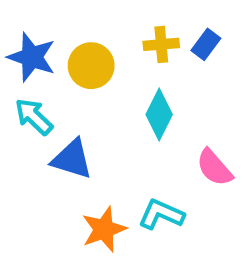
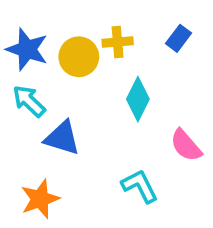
yellow cross: (161, 44) -> (118, 42), moved
cyan L-shape: (161, 214) -> (140, 186), turned 39
orange star: (104, 229) -> (40, 199), moved

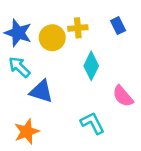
blue rectangle: (179, 38) -> (118, 26), turned -63

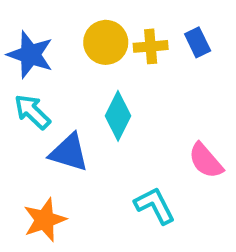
yellow cross: (78, 28) -> (151, 46), moved
yellow circle: (52, 38) -> (106, 42), moved
cyan diamond: (91, 66) -> (118, 116), moved

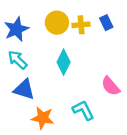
blue star: (30, 55) -> (16, 29), turned 30
blue triangle: (69, 153) -> (24, 89), moved
orange star: (45, 220) -> (43, 118), moved, turned 30

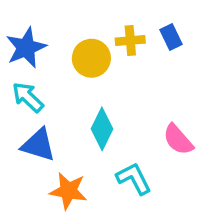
yellow circle: (57, 23) -> (91, 58), moved
cyan diamond: (64, 62) -> (102, 129), moved

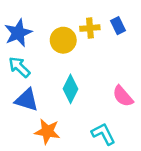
cyan L-shape: (134, 178) -> (103, 134), moved

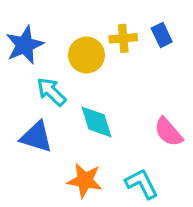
cyan arrow: (19, 67) -> (51, 92), moved
cyan diamond: (70, 89) -> (96, 122), turned -44
orange star: (47, 132) -> (85, 180), moved

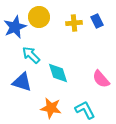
yellow circle: (86, 55) -> (39, 17), moved

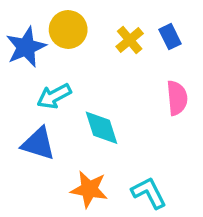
yellow cross: (74, 23) -> (130, 40), turned -35
cyan arrow: (31, 55) -> (54, 96), turned -72
pink semicircle: (101, 79) -> (177, 98), moved, turned -144

